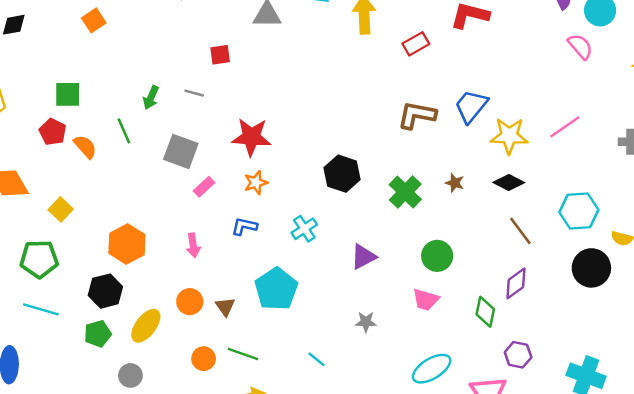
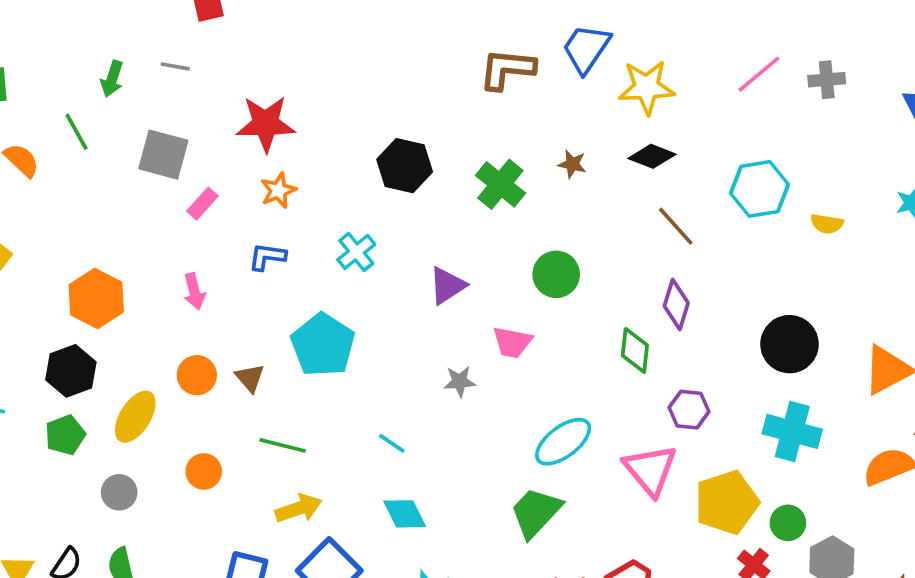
pink line: (565, 127) -> (759, 74), moved
black circle: (591, 268) -> (789, 344), moved
purple diamond: (516, 283) -> (676, 304), turned -32
pink trapezoid: (426, 300) -> (512, 342), moved
orange circle: (204, 359) -> (204, 471), moved

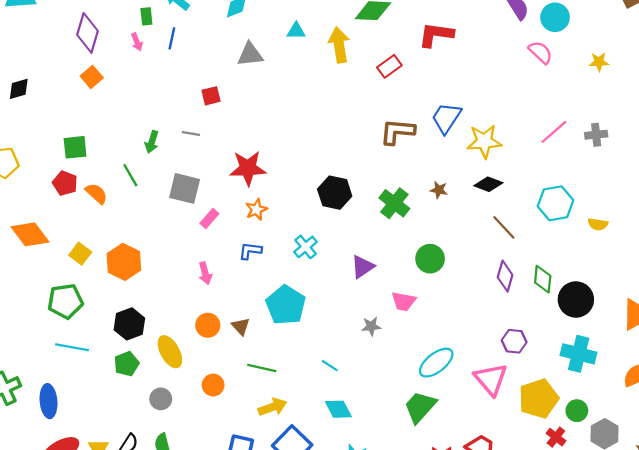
orange hexagon: (96, 298) -> (124, 262), moved
green diamond: (635, 350) -> (543, 279), moved
yellow ellipse: (135, 417) -> (170, 352), turned -60

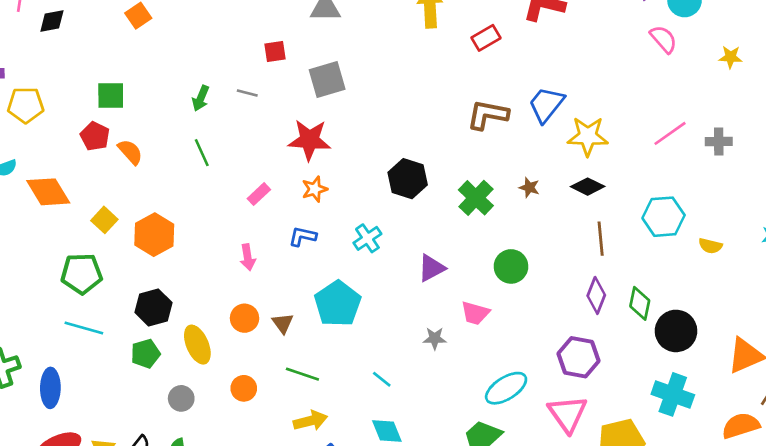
green line: (130, 175) -> (202, 153), moved
gray square: (185, 188) -> (327, 79), moved, turned -36
brown line: (504, 227) -> (601, 239), turned 32
purple hexagon: (514, 341) -> (579, 357), moved, size x1.4

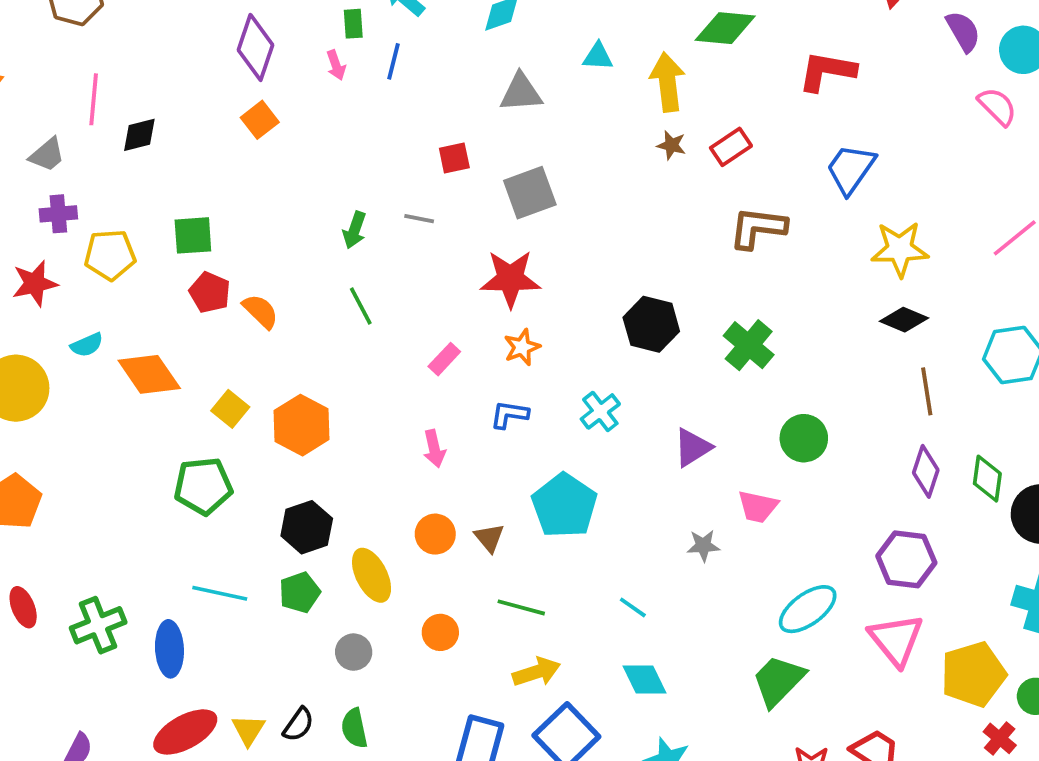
red rectangle: (486, 38) -> (731, 147), moved
green square: (111, 96) -> (193, 235), moved
blue trapezoid: (546, 105) -> (851, 169), moved
brown star: (529, 188) -> (671, 145), moved
cyan line: (84, 328) -> (220, 593), moved

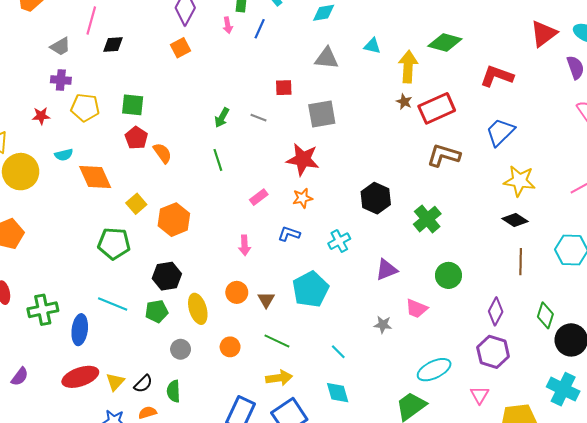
red rectangle: (731, 147) -> (437, 108), size x1.6
red star: (35, 283) -> (41, 116), size x0.7
purple diamond: (926, 471) -> (496, 311), moved
pink triangle: (896, 640) -> (480, 395), size x0.6

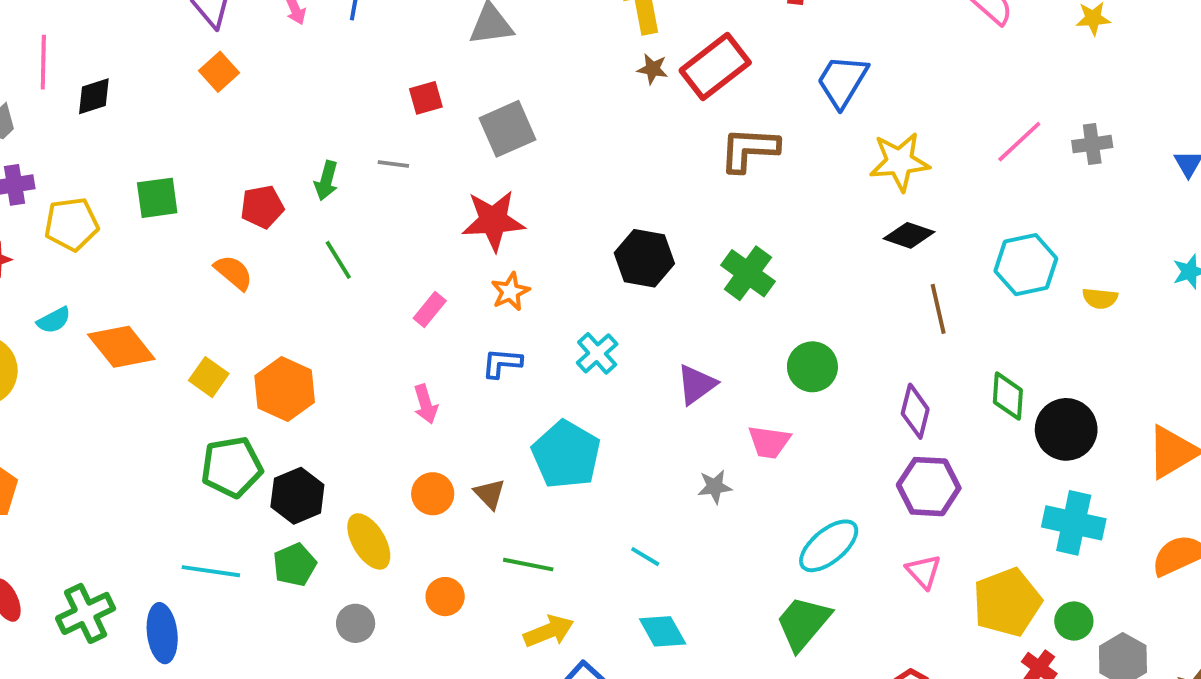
red pentagon: (136, 138) -> (262, 207), moved, turned -30
green pentagon: (114, 243) -> (232, 467), moved

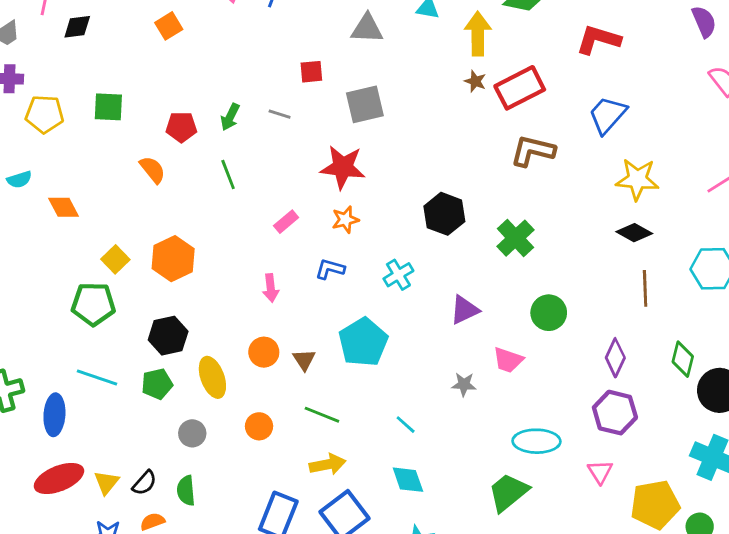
orange diamond: (121, 347) -> (63, 207), size x0.7
yellow square: (209, 377) -> (115, 259), moved
green pentagon: (232, 467) -> (93, 304), moved
cyan ellipse: (829, 546) -> (536, 441), turned 30

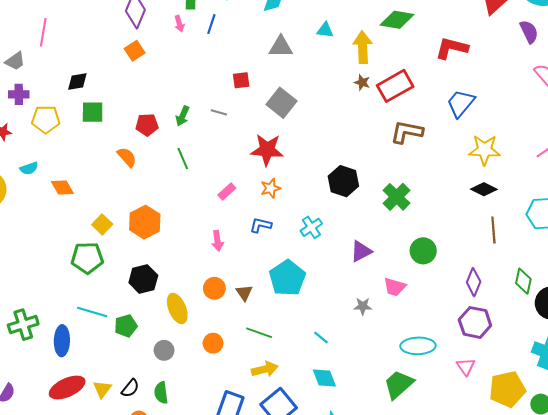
black diamond: (77, 27) -> (77, 81), moved
gray square: (365, 104) -> (282, 103), turned -36
green pentagon: (157, 384) -> (126, 326), moved

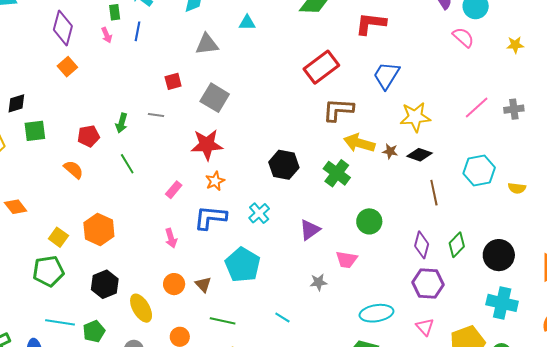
yellow arrow: (363, 47) -> (359, 143), moved, turned -64
brown star: (362, 82) -> (390, 151), moved
blue L-shape: (261, 225) -> (210, 218), size x1.6
green diamond: (523, 281) -> (457, 245), moved, turned 40

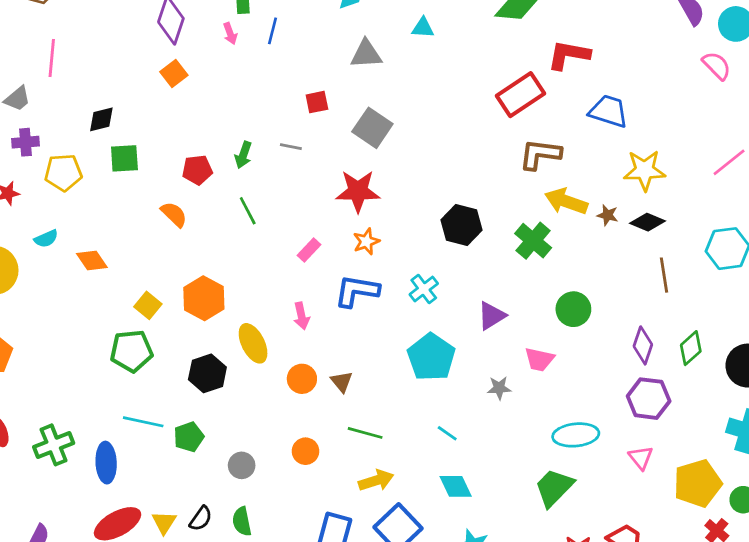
red L-shape: (371, 24) -> (569, 55), moved
blue trapezoid: (386, 75) -> (609, 111), turned 72
cyan pentagon: (243, 265) -> (431, 357), moved
yellow ellipse: (141, 308) -> (253, 343), moved

